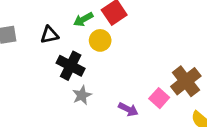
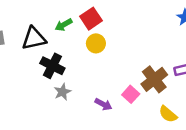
black triangle: (50, 35) -> (34, 38), size x1.5
yellow circle: (100, 40) -> (96, 43), moved

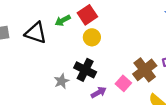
black triangle: (34, 38) -> (36, 33), turned 30
black cross: (52, 66) -> (85, 70), moved
purple arrow: (103, 104) -> (99, 92), turned -56

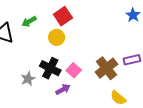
red square: (87, 15) -> (63, 16), moved
pink square: (123, 83) -> (74, 70), moved

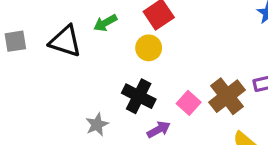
pink square: (74, 70) -> (189, 103), moved
gray star: (28, 79) -> (97, 125), moved

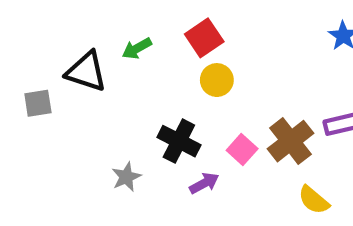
gray square: (15, 41) -> (38, 103), moved
yellow circle: (149, 48) -> (217, 80), moved

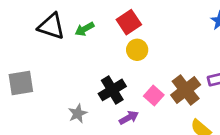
black triangle: (86, 72) -> (51, 26), moved
gray square: (38, 103) -> (21, 83), moved, size x1.4
black cross: (179, 141) -> (112, 90), turned 32

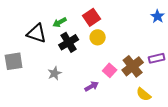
black triangle: (51, 26) -> (37, 33), moved
black cross: (112, 90) -> (69, 42), moved
gray star: (78, 113) -> (55, 73), moved

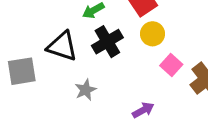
black triangle: (37, 33) -> (62, 46), moved
pink square: (110, 70) -> (171, 65), moved

